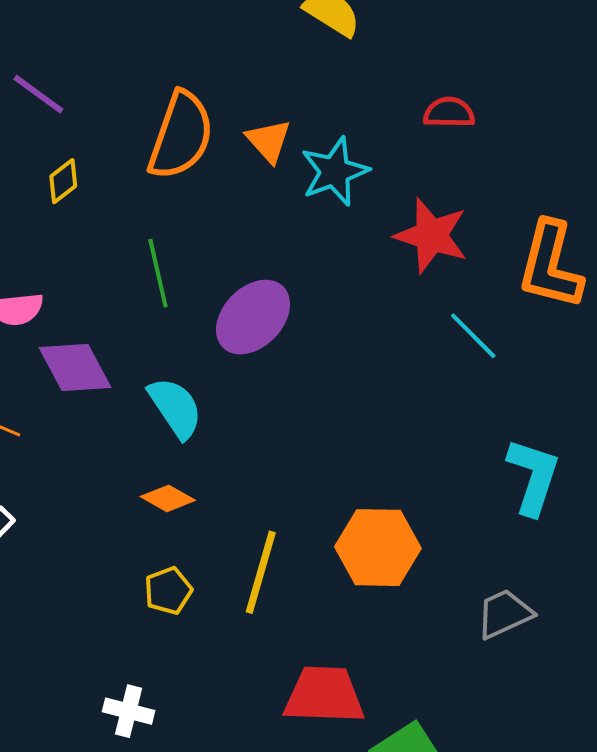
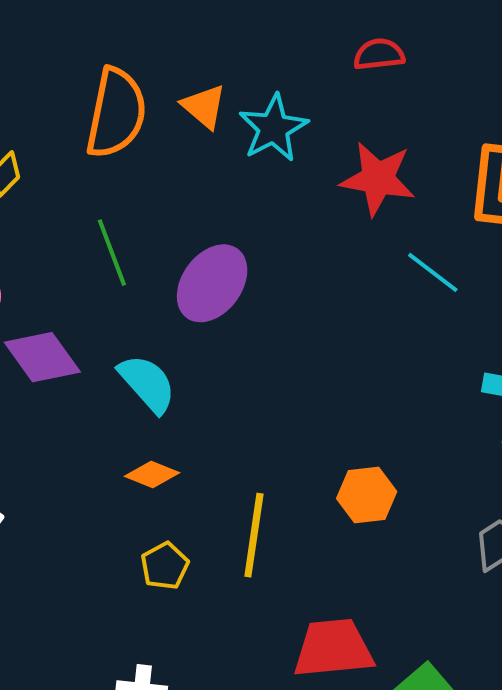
orange hexagon: (378, 548) -> (367, 495), size x0.7

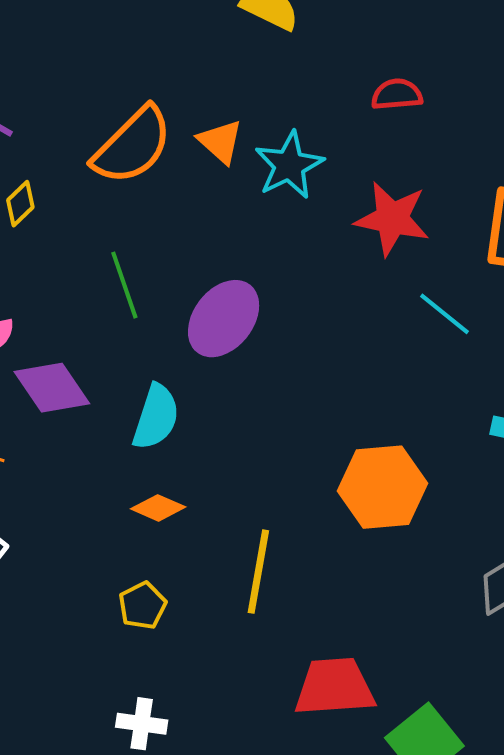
orange semicircle: (116, 113) -> (132, 146), turned 32
cyan semicircle: (147, 384) -> (156, 417), turned 58
orange hexagon: (367, 495) -> (383, 487), moved, size x1.5
yellow pentagon: (165, 566) -> (143, 606), moved

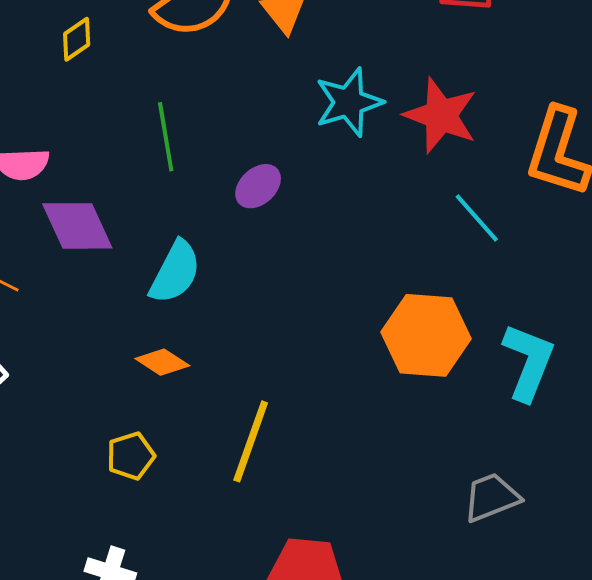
cyan star: (289, 165) -> (349, 102), moved
purple ellipse: (224, 319) -> (258, 186), size x0.6
orange hexagon: (383, 487) -> (426, 335), moved

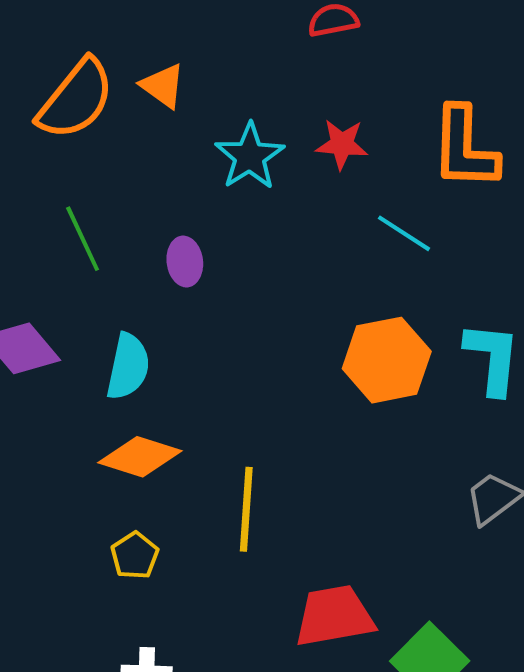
red star: (441, 115) -> (342, 144), size x0.7
purple ellipse: (258, 186) -> (185, 262), turned -39
orange diamond: (162, 362) -> (140, 457), size x1.5

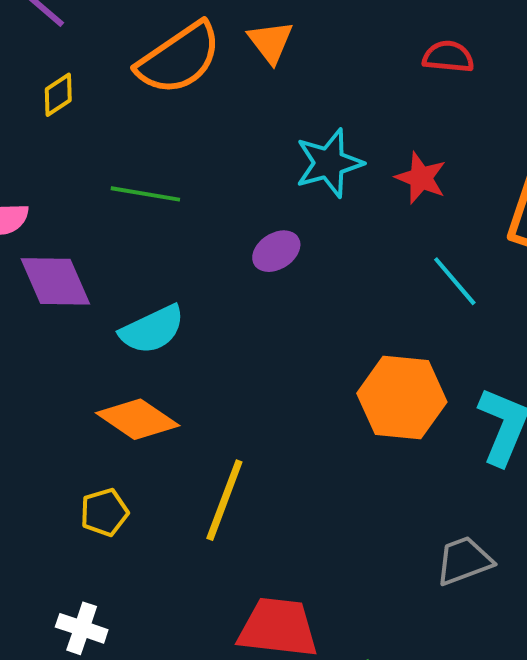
orange triangle: (163, 86) -> (271, 42), moved
green line: (83, 239) -> (145, 194), turned -72
purple ellipse: (185, 262) -> (276, 251), moved, turned 48
cyan semicircle: (128, 367) -> (152, 329), turned 36

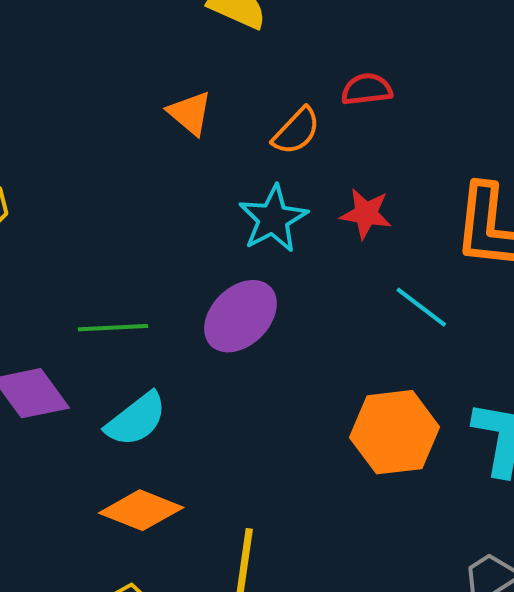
orange semicircle: (179, 58) -> (296, 131), moved, size x0.6
green line: (145, 194) -> (113, 328), moved
purple ellipse: (276, 251) -> (240, 316), size x1.6

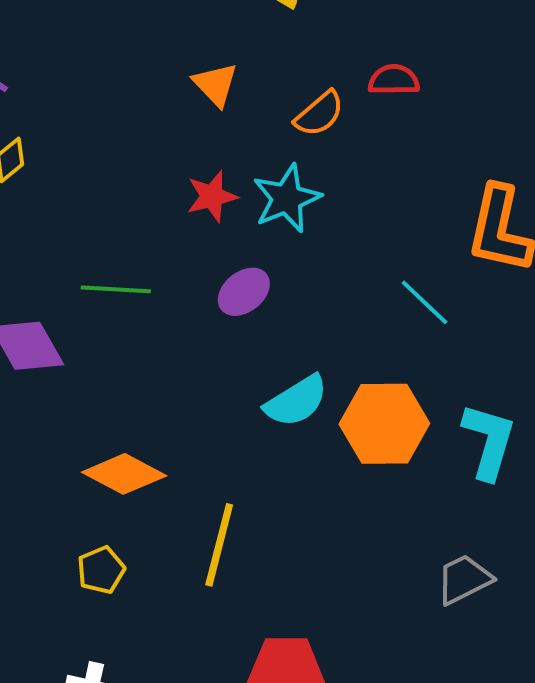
red star: (366, 214) -> (212, 196), moved, turned -30
purple ellipse: (240, 316) -> (244, 292), size x0.7
cyan semicircle: (136, 419) -> (296, 401), moved

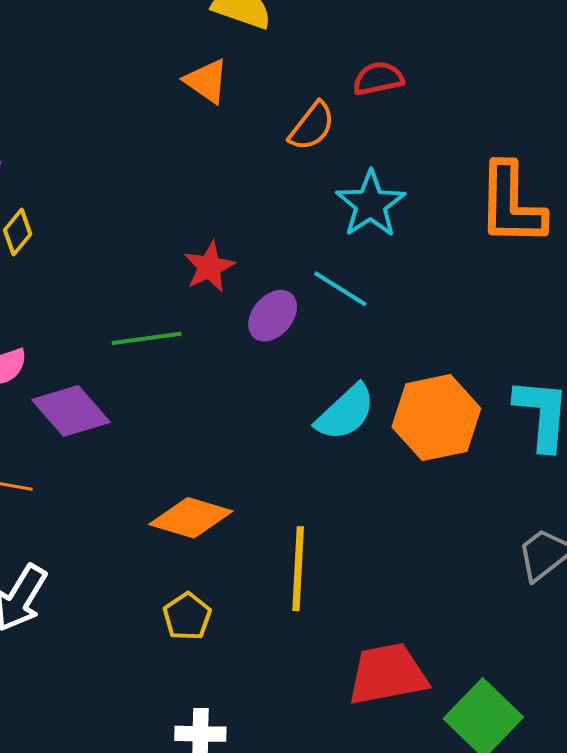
orange triangle: (215, 84) -> (207, 81), moved
red star: (212, 196) -> (209, 267), moved
cyan star: (287, 198) -> (371, 204), moved
cyan line: (425, 302) -> (340, 289), moved

